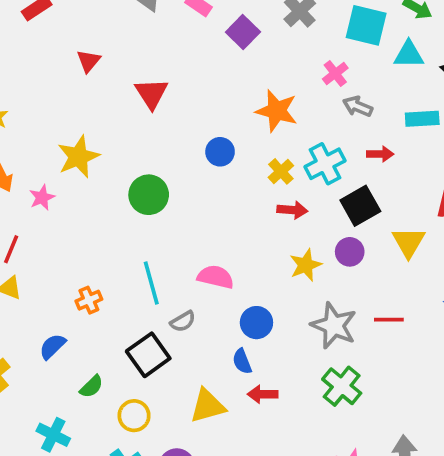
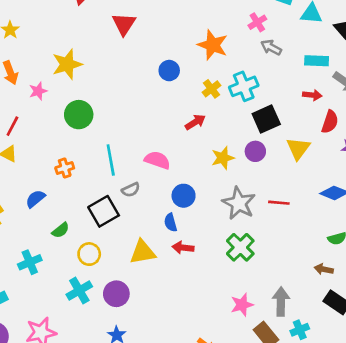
red arrow: (380, 154) -> (312, 95), moved
green circle: (149, 195) -> (79, 115), moved
red arrow: (292, 210) -> (195, 122), moved, turned -42
cyan cross: (53, 435) -> (30, 262), turned 35

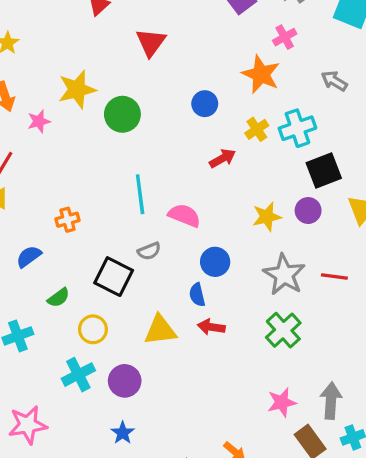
pink cross: (257, 22) -> (285, 37), moved
green circle: (79, 115) -> (122, 114), moved
red arrow: (195, 122) -> (223, 158), moved
cyan line: (111, 160) -> (140, 194), moved
black square: (104, 211) -> (114, 277), turned -36

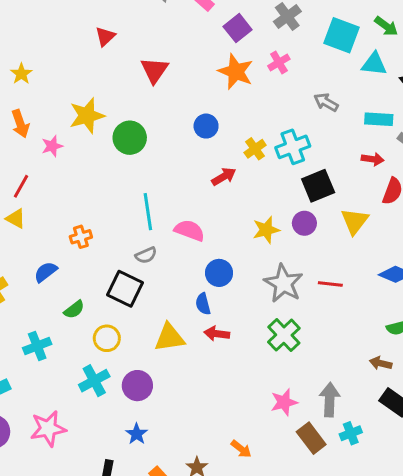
orange star: (261, 74) -> (236, 72), moved
gray semicircle: (149, 251) -> (146, 255), moved

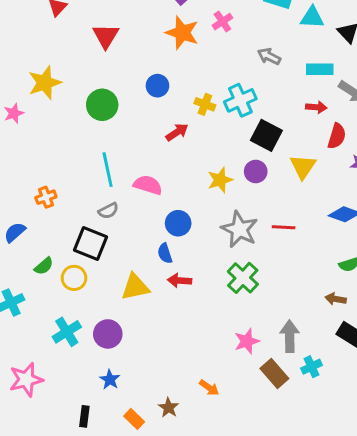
green circle: (130, 138) -> (102, 105), moved
yellow cross: (255, 149) -> (205, 104), turned -30
black square: (318, 186) -> (266, 135), turned -36
yellow circle: (107, 338) -> (74, 278), moved

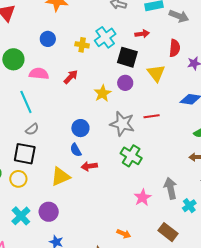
red arrow: (316, 107) -> (142, 34), moved
red arrow: (177, 132) -> (71, 77), moved
pink semicircle: (148, 185) -> (39, 74), moved
brown rectangle: (274, 374) -> (168, 232), moved

